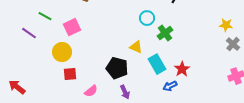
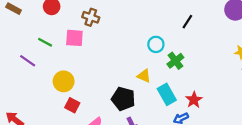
pink square: (72, 27) -> (74, 38), moved, turned 30
red square: (70, 74) -> (72, 105), turned 32

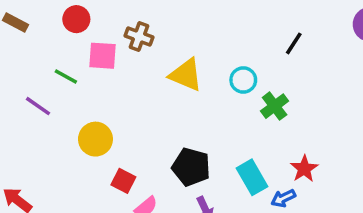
pink square: (74, 38) -> (102, 56), moved
yellow triangle: (144, 76) -> (186, 75), moved, size x1.5
cyan rectangle: (167, 94) -> (252, 177), moved
red square: (72, 105) -> (123, 181), moved

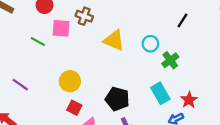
purple line: (38, 106) -> (20, 85), moved
yellow circle: (95, 139) -> (70, 81), moved
cyan rectangle: (252, 177) -> (160, 93), moved

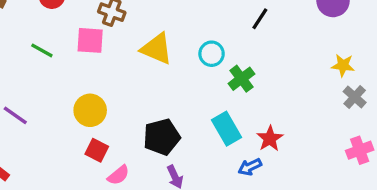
pink square: (61, 28) -> (90, 40), moved
black pentagon: (117, 99) -> (162, 137), turned -30

